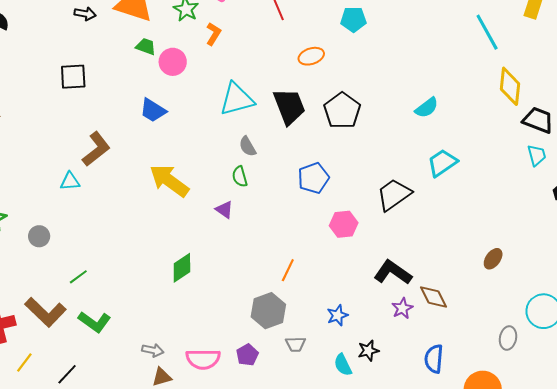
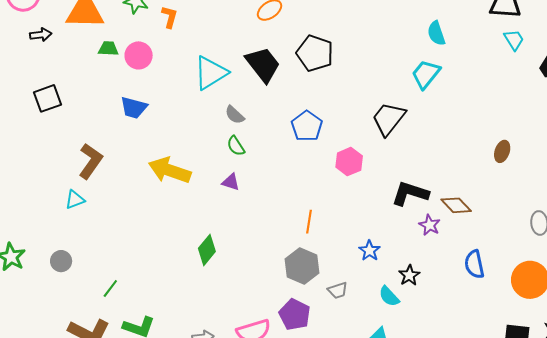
cyan semicircle: (427, 108) -> (436, 33), moved, turned 125
purple pentagon: (247, 355) -> (295, 314), size x1.4

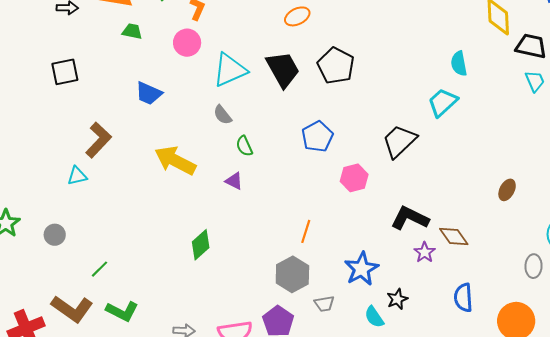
pink circle: (139, 55) -> (187, 43), moved
gray semicircle: (235, 115) -> (223, 115), moved
blue star: (370, 251) -> (361, 269), size x1.6

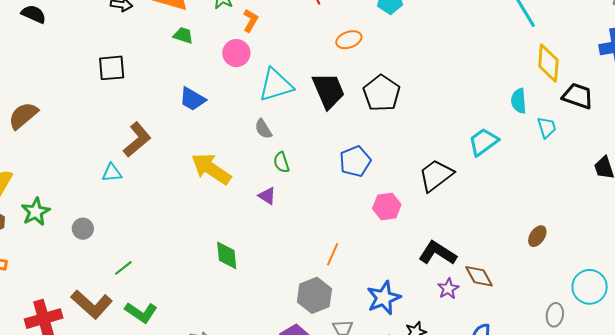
cyan semicircle: (459, 64) -> (519, 101), moved
cyan trapezoid: (535, 81) -> (547, 127), moved
green diamond: (201, 245) -> (227, 255), turned -60

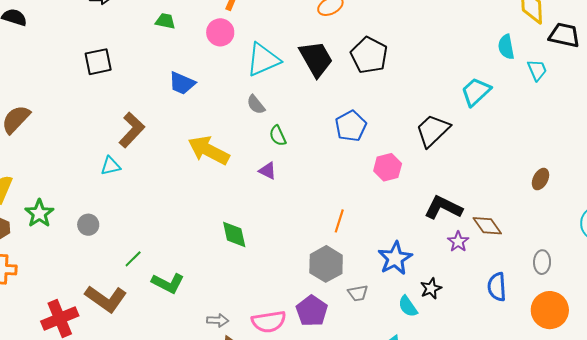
green L-shape: (141, 312) -> (168, 283), moved
gray ellipse: (555, 315) -> (542, 262), moved

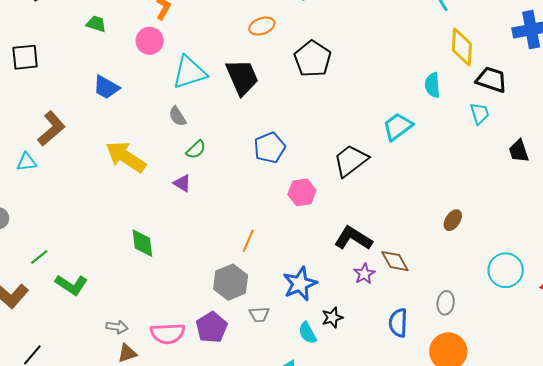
black pentagon: (369, 55) -> (313, 59), moved
cyan trapezoid: (537, 70) -> (480, 113), moved
green semicircle: (278, 136) -> (196, 150), turned -115

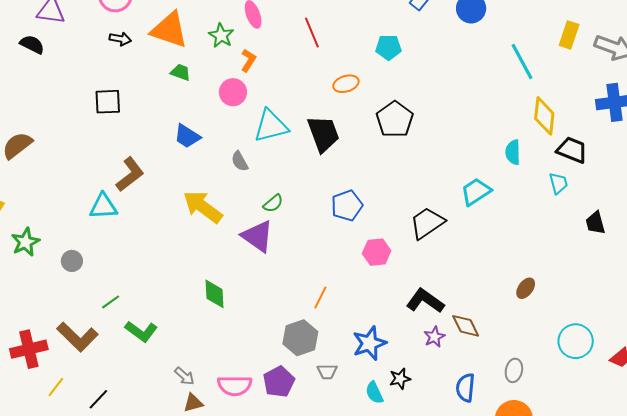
gray semicircle: (177, 116) -> (240, 161), moved
cyan triangle: (27, 162) -> (103, 206), size x1.4
purple triangle: (182, 183) -> (258, 236), size x1.8
gray arrow: (117, 327) -> (184, 376), turned 30

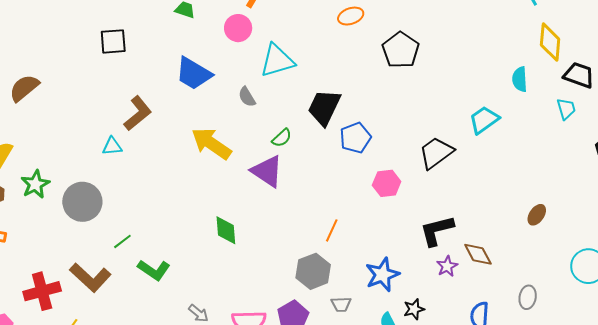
black trapezoid: (323, 134) -> (324, 107), moved, turned -132
blue trapezoid: (187, 136) -> (194, 74), size x1.4
cyan triangle: (103, 206) -> (112, 146), size x0.7
gray circle: (72, 261) -> (82, 202), size x1.8
black L-shape: (425, 301) -> (437, 230), turned -48

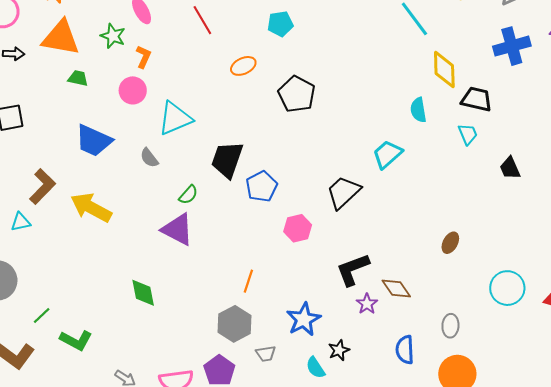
yellow arrow: (211, 144) -> (91, 208), moved

